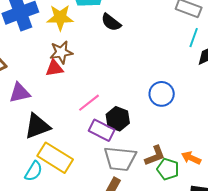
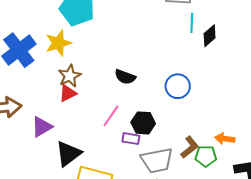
black semicircle: (111, 22) -> (125, 77), moved
purple rectangle: (102, 130) -> (131, 139), size x0.7

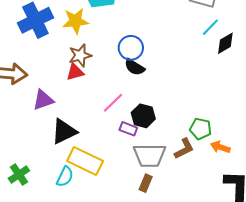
cyan line: (192, 23) -> (210, 27), turned 30
blue circle: (178, 86) -> (131, 48), moved
green pentagon: (206, 156) -> (200, 129), moved

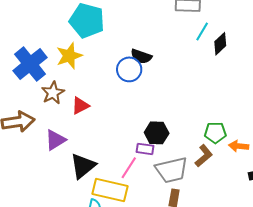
brown star: (80, 55) -> (53, 93), moved
black semicircle: (135, 67) -> (141, 56), moved
pink line: (113, 103) -> (129, 168), moved

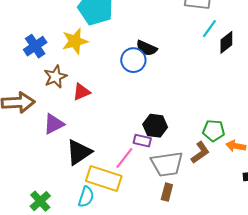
blue cross: (30, 64) -> (35, 46), size x0.7

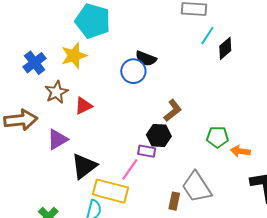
brown L-shape: (200, 153) -> (173, 110), moved
gray trapezoid: (167, 164) -> (197, 187), moved, turned 68

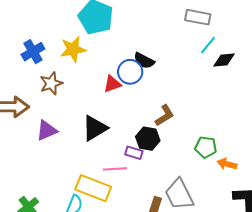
black diamond: (225, 48) -> (224, 60), turned 30
red triangle: (83, 106) -> (112, 84), moved
black triangle: (84, 166) -> (95, 128), moved
pink line: (130, 169) -> (115, 169), turned 45

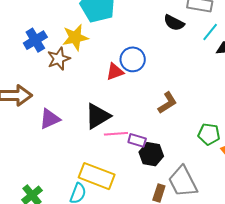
black semicircle: (144, 61) -> (174, 23), moved
brown star: (51, 83) -> (59, 59), moved
black hexagon: (148, 139) -> (151, 154), moved
pink line: (115, 169) -> (116, 134), moved

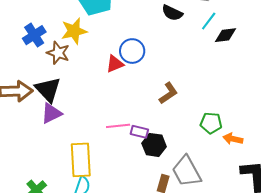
brown star: (59, 59) -> (58, 53), turned -30
black triangle: (98, 116) -> (48, 89), moved, turned -40
yellow rectangle: (97, 176) -> (81, 160), moved, turned 68

